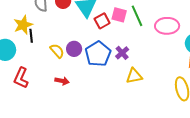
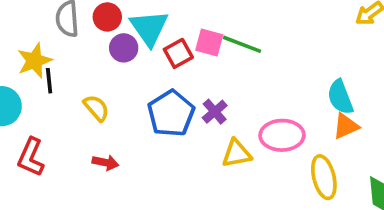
green line: (137, 16) -> (242, 44), turned -45
pink ellipse: (167, 26) -> (282, 135), moved
purple circle: (74, 49) -> (124, 48), moved

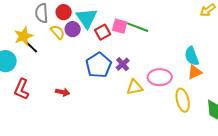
black line: (49, 81) -> (32, 47), turned -40
yellow semicircle: (96, 108) -> (58, 32), moved

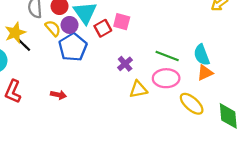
green line: (138, 27) -> (167, 56), moved
blue pentagon: (99, 65) -> (73, 47), moved
yellow ellipse: (183, 100) -> (192, 104), turned -35

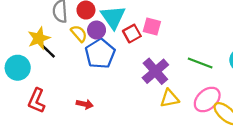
purple cross: (125, 64) -> (155, 71), size x1.6
pink ellipse: (166, 78) -> (207, 99), moved, turned -40

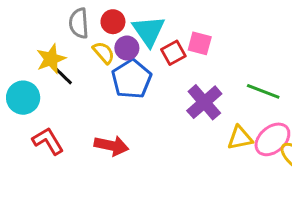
yellow triangle: (170, 98) -> (240, 138), moved
red L-shape: (36, 101) -> (48, 141), turned 125
red arrow: (85, 104) -> (111, 146), size x1.5

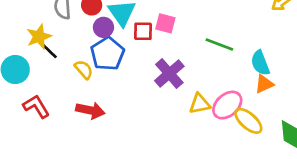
yellow semicircle: (104, 53) -> (84, 70), moved
red square: (173, 53) -> (143, 31), turned 30
green line: (263, 91) -> (219, 44), moved

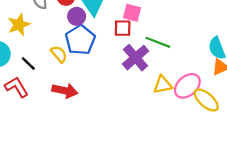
red square: (143, 31) -> (123, 28), moved
green line: (219, 44) -> (158, 42), moved
black line: (49, 51) -> (28, 63), moved

